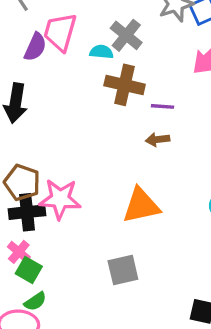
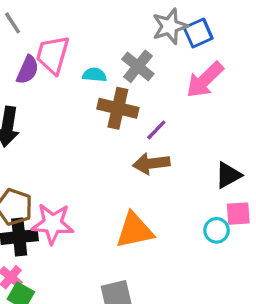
gray cross: (126, 35) -> (138, 66), moved
purple line: (163, 106) -> (156, 130), turned -50
brown arrow: (158, 139) -> (151, 163), size x1.5

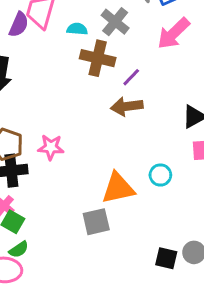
pink star: (53, 224) -> (51, 147), moved, size x0.7
orange triangle: (135, 230) -> (118, 188), moved
cyan circle: (217, 230) -> (160, 175), moved

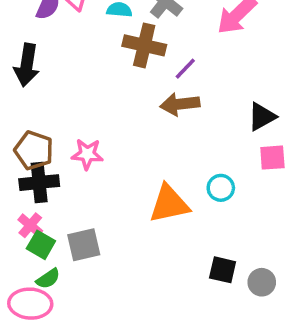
gray square: (96, 222) -> (84, 245), moved
black square: (166, 258) -> (223, 270), moved

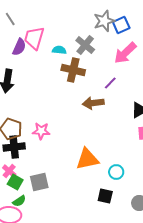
purple line: (185, 69) -> (110, 83), moved
cyan circle: (221, 188) -> (116, 172), moved
black square: (223, 270) -> (105, 196), moved

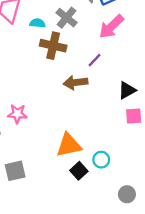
black square: (105, 196) -> (79, 171), moved, turned 35

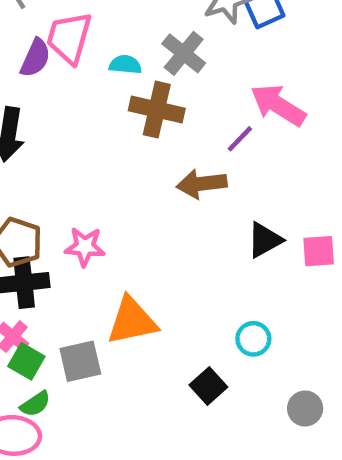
pink arrow: (111, 27) -> (278, 105), moved, turned 76
black triangle: (127, 90) -> (265, 240), moved
orange triangle: (69, 145) -> (132, 321), moved
black square: (79, 171) -> (208, 386), moved

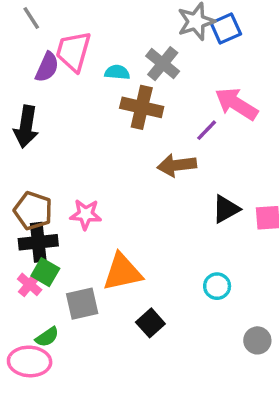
green square: (26, 361) -> (45, 272), moved
black square: (208, 386) -> (150, 323), moved

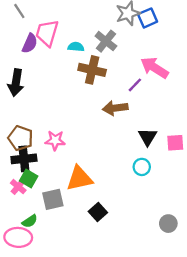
black triangle: (226, 209) -> (148, 137), turned -30
cyan circle: (217, 286) -> (142, 167), moved

